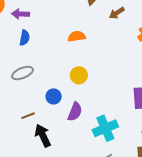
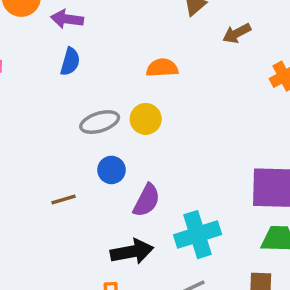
gray ellipse: (22, 73) -> (100, 122), moved
yellow circle: (79, 75) -> (146, 119), moved
black arrow: (43, 136) -> (132, 252), moved, turned 100

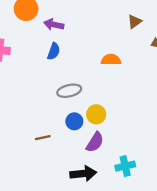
yellow circle: (146, 119) -> (96, 114), moved
cyan cross: (198, 235) -> (125, 166), size x0.7

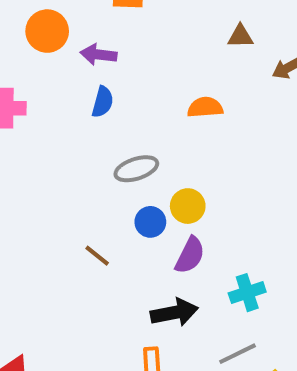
brown triangle: (134, 22) -> (240, 36), turned 40
brown line: (43, 138) -> (97, 256), turned 56

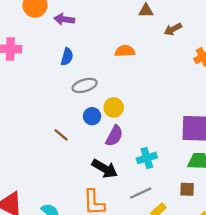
blue semicircle: (103, 102) -> (67, 57), moved
black arrow: (174, 313) -> (105, 169), turned 40

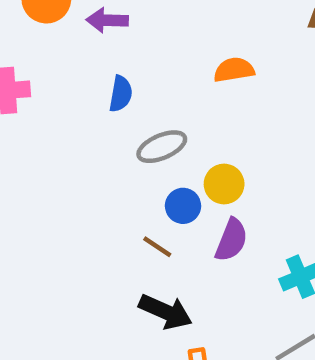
brown line: (61, 135) -> (157, 247), moved
black arrow: (105, 169) -> (165, 312), moved

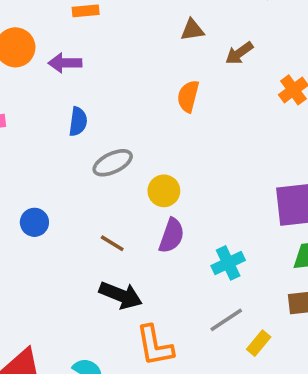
orange semicircle: (234, 70) -> (188, 96), moved, turned -64
blue circle: (183, 206) -> (34, 222), moved

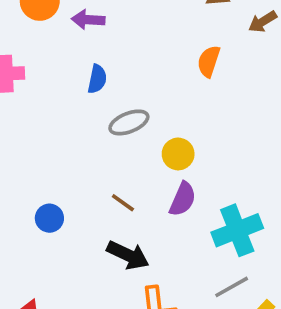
blue circle: (34, 222) -> (49, 218), moved
cyan cross: (228, 263) -> (237, 230), size x1.5

